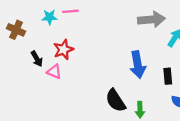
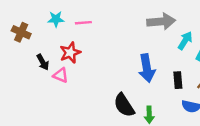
pink line: (70, 11) -> (83, 23), moved

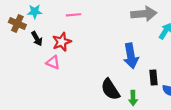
cyan star: (56, 19) -> (35, 12), moved
black arrow: (43, 62) -> (37, 39), moved
black rectangle: (178, 80) -> (154, 77), moved

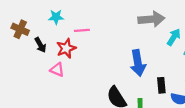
cyan star: (35, 12) -> (56, 17), moved
pink line: (74, 15) -> (82, 30), moved

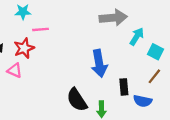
cyan star: (56, 17) -> (23, 12), moved

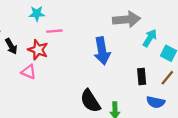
red star: (24, 48) -> (38, 50), turned -30
blue arrow: (99, 63) -> (102, 51), moved
black rectangle: (124, 87) -> (142, 77), moved

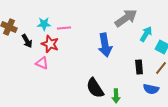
cyan star: (37, 14) -> (44, 24), moved
gray arrow: (127, 19) -> (126, 18), turned -30

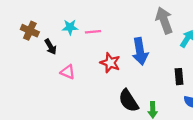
gray arrow: (126, 18) -> (164, 20), turned -75
red star: (50, 44) -> (110, 63), moved

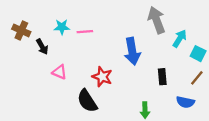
red star: (110, 63) -> (102, 77), moved
black rectangle: (179, 77) -> (162, 77), moved
black semicircle: (129, 101) -> (87, 101), moved

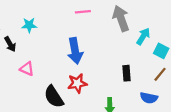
pink line: (85, 32) -> (83, 12), moved
blue arrow: (132, 51) -> (75, 51), moved
red star: (102, 77) -> (77, 83), moved, turned -30

